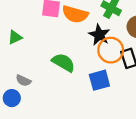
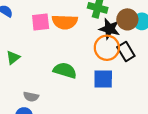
black star: (99, 35) -> (109, 29), moved
blue square: (99, 80) -> (103, 79), turned 30

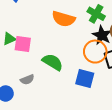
pink square: (41, 22) -> (23, 44), moved
gray semicircle: (31, 97) -> (27, 80), moved, turned -48

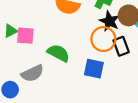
gray semicircle: (27, 80) -> (32, 73), size x1.5

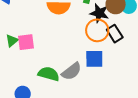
green semicircle: (58, 53) -> (49, 74), moved
gray semicircle: (32, 73) -> (72, 71), moved

